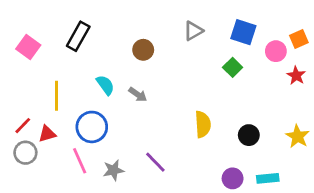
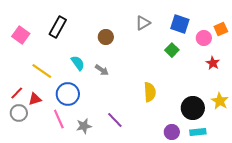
red star: (296, 76) -> (213, 63), moved
yellow line: (57, 96) -> (42, 71), turned -55
black circle: (249, 135) -> (193, 108), moved, size x1.5

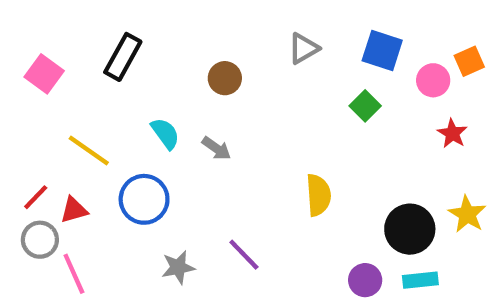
pink line: (59, 119) -> (74, 274), moved

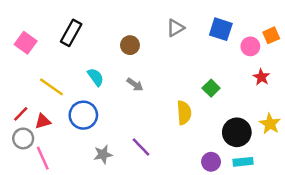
green square: (365, 106) -> (211, 88), moved
gray arrow: (216, 148) -> (135, 84), moved

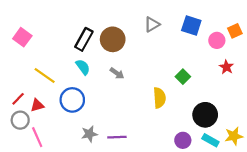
black rectangle: (71, 33) -> (84, 39), moved
brown circle: (130, 45) -> (113, 39), size x1.5
yellow star: (270, 124) -> (234, 136), moved, turned 30
purple line: (141, 147) -> (117, 137), moved, turned -48
cyan rectangle: (243, 162) -> (210, 140), turned 35

